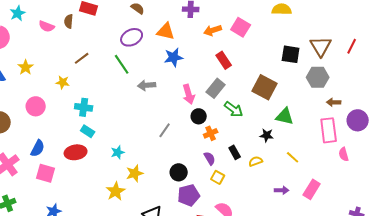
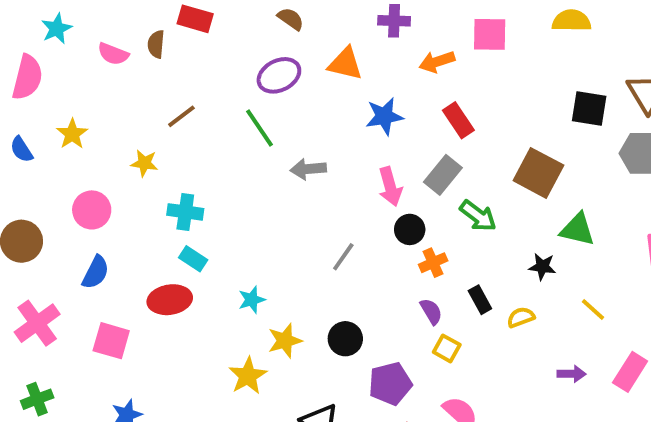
pink square: (241, 27) -> (490, 34), moved, turned -30
blue star: (174, 57) -> (384, 116), moved
blue semicircle: (38, 148) -> (96, 272), moved
black circle: (179, 172) -> (345, 339), moved

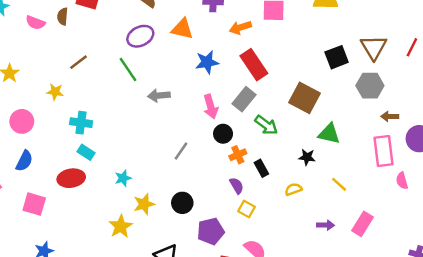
black square: (589, 109) -> (337, 57), turned -30
red rectangle: (458, 120) -> (254, 65), size x1.4
black rectangle: (480, 300) -> (261, 168), moved

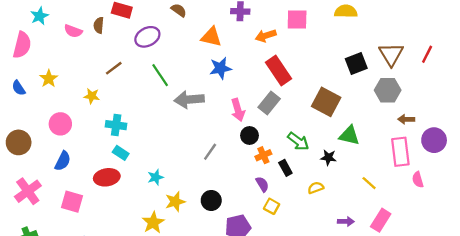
purple ellipse: (140, 36) -> (147, 37), moved
blue star: (207, 62) -> (220, 68), moved
gray arrow: (159, 95) -> (189, 100), size x1.4
green arrow: (266, 125) -> (298, 141), moved
yellow line: (339, 184) -> (369, 183), moved

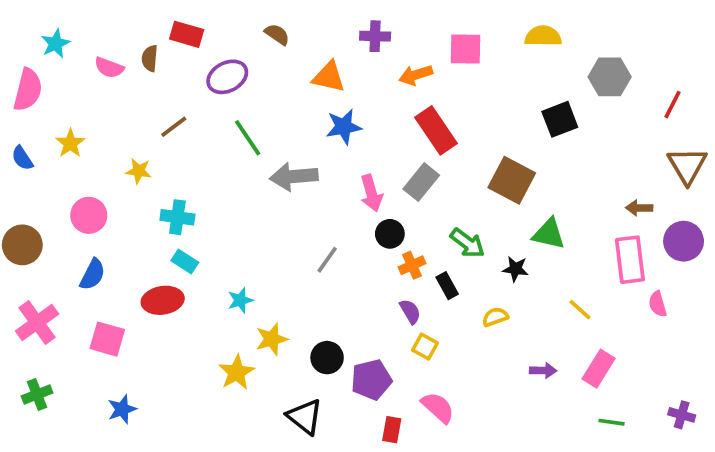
brown triangle: (391, 54) -> (687, 165), moved
gray hexagon: (388, 90) -> (610, 77), moved
black circle: (211, 200) -> (327, 358), moved

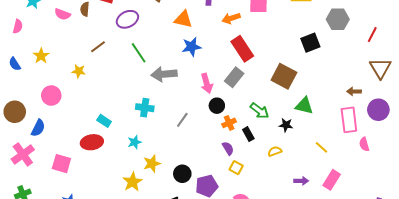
pink semicircle: (28, 90) -> (18, 26), size x0.6
cyan cross: (177, 217) -> (145, 108), moved
blue semicircle: (92, 274) -> (38, 128), moved

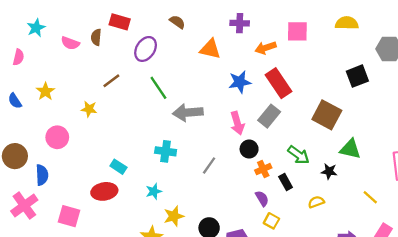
purple ellipse: (127, 19) -> (146, 49), turned -30
blue star: (191, 47) -> (240, 82), moved
blue semicircle: (38, 128) -> (42, 175), turned -30

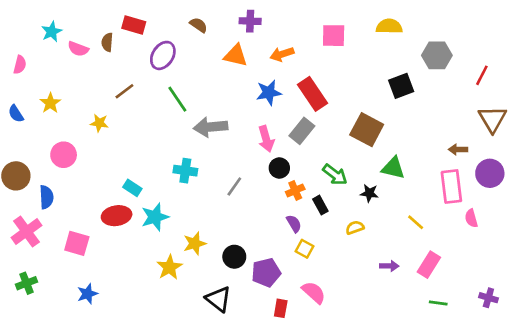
purple cross: (240, 23) -> (250, 21), moved
cyan star: (36, 28) -> (52, 32), moved
orange arrow: (266, 48) -> (282, 54), moved
cyan star: (154, 191) -> (155, 217), moved, size x1.5

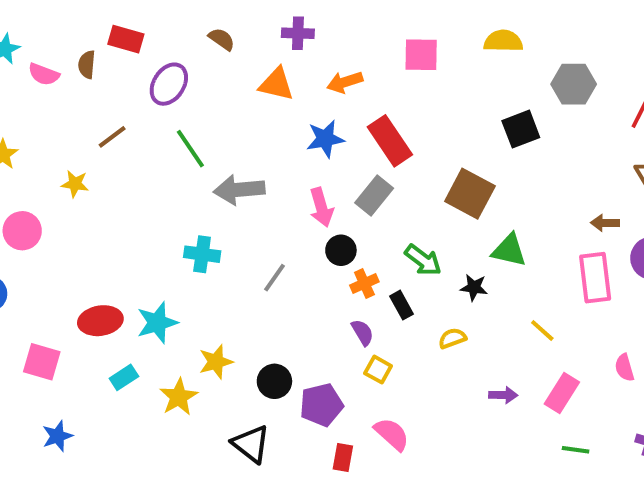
cyan rectangle: (132, 188) -> (124, 377), moved, turned -66
pink semicircle: (471, 218) -> (624, 368), moved

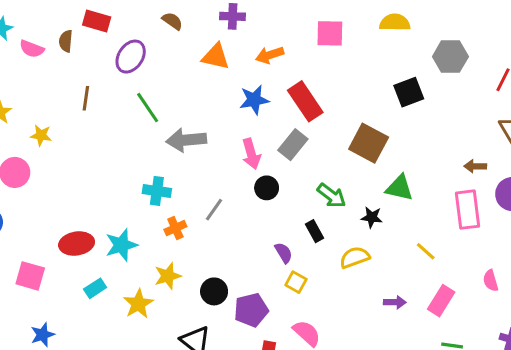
brown line: (112, 137) -> (86, 98), turned -45
yellow star: (75, 184) -> (41, 135), moved
orange cross: (364, 284) -> (175, 228), moved
yellow semicircle: (452, 338) -> (355, 257), size x1.4

